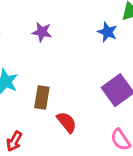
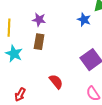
brown rectangle: (42, 97) -> (39, 42), moved

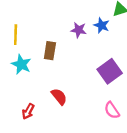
purple star: (39, 20) -> (79, 30), moved
red semicircle: (56, 82) -> (59, 97), moved

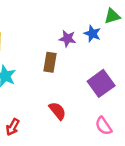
brown rectangle: (50, 51) -> (50, 62), moved
red semicircle: (59, 97) -> (57, 111), moved

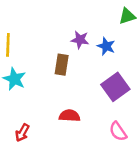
blue star: (92, 34) -> (106, 46), moved
red semicircle: (57, 111) -> (70, 116), turned -48

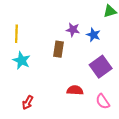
red semicircle: (70, 116) -> (75, 90), moved

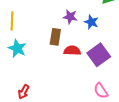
red semicircle: (75, 90) -> (72, 51), moved

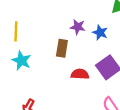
red semicircle: (72, 51) -> (80, 74), moved

